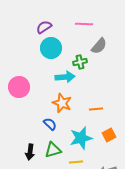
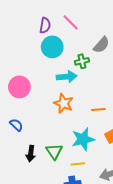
pink line: (84, 24) -> (71, 22), moved, turned 42
purple semicircle: (44, 27) -> (45, 25), turned 133
blue semicircle: (50, 124) -> (16, 125), moved
green triangle: (53, 150) -> (54, 152), turned -48

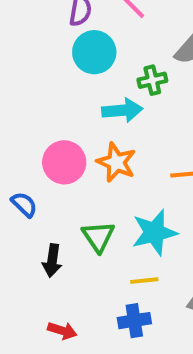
pink circle: (19, 87) -> (64, 162), moved
green triangle: (54, 152) -> (98, 236), moved

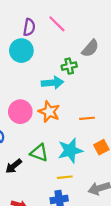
cyan circle: (94, 52) -> (21, 51), moved
green triangle: (98, 236) -> (39, 153), turned -36
black arrow: (52, 261) -> (14, 166), turned 42

